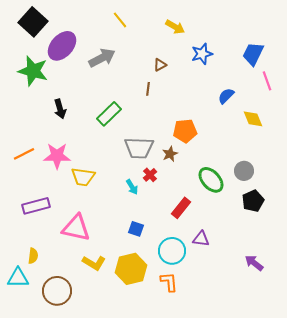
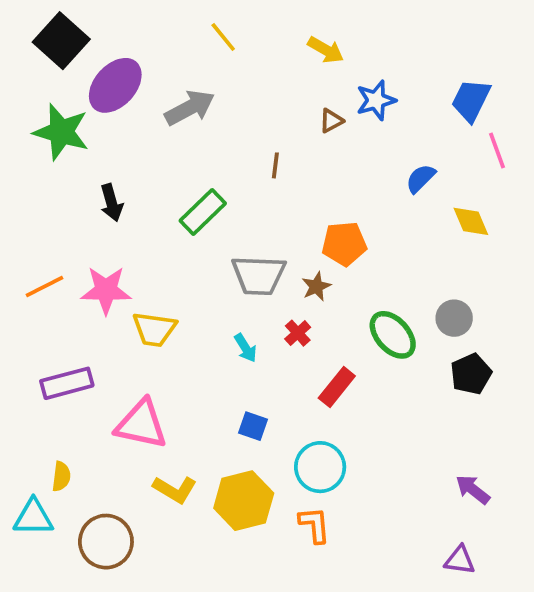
brown triangle: (160, 65) -> (331, 121), moved
red cross: (150, 175) -> (298, 333), moved
purple triangle: (201, 239) -> (460, 560), moved

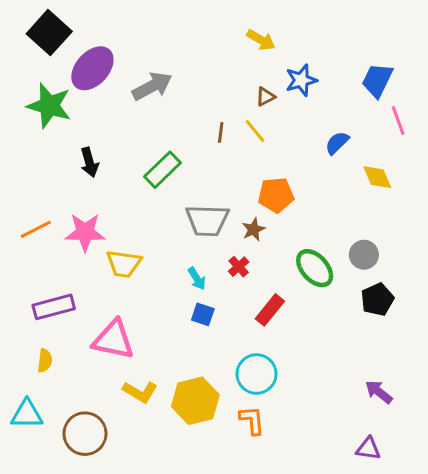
yellow line: (223, 37) -> (255, 131), moved
blue square: (253, 426) -> (203, 314), moved
yellow semicircle: (61, 476) -> (45, 361), moved

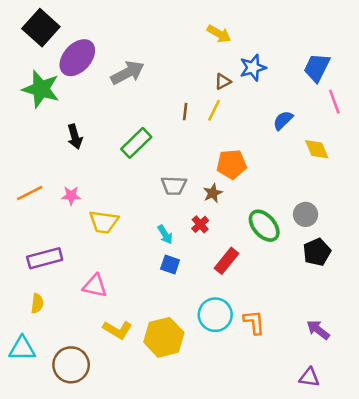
yellow line: (255, 131) -> (214, 110), turned 65
gray trapezoid: (207, 220) -> (174, 186), size x0.7
pink star: (85, 232) -> (71, 196), size x0.6
pink triangle: (113, 340) -> (95, 286), size x0.7
orange L-shape: (252, 420) -> (254, 322), moved

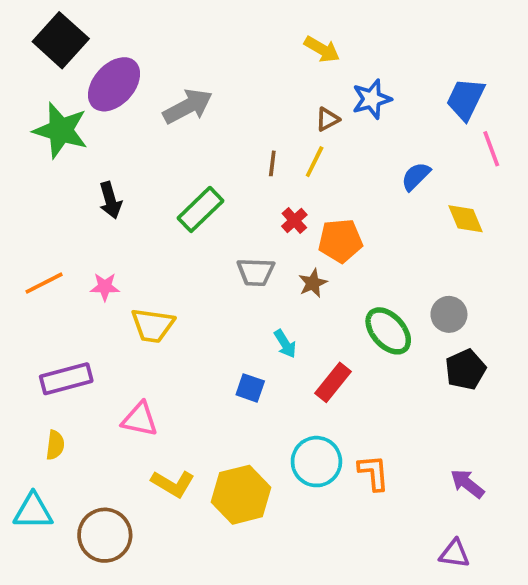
red cross: (200, 224) -> (294, 221), moved
cyan arrow: (165, 234) -> (285, 344), moved

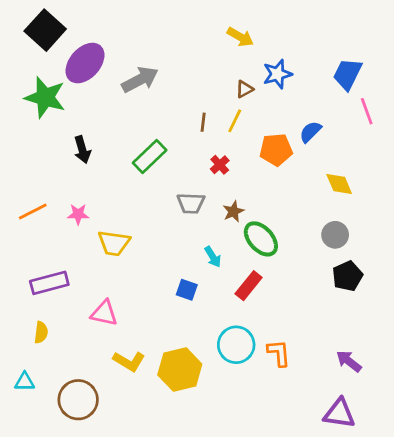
yellow diamond: (466, 219) -> (339, 184), moved
orange pentagon: (340, 241) -> (276, 150), moved
green ellipse: (388, 331) -> (261, 239), moved
cyan triangle: (33, 511) -> (25, 382), size x0.7
purple triangle: (454, 554) -> (339, 413), size x1.4

